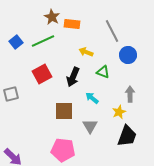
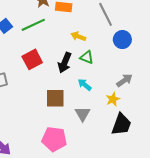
green triangle: (103, 72) -> (87, 57), moved
gray arrow: (130, 94) -> (124, 80), turned 56

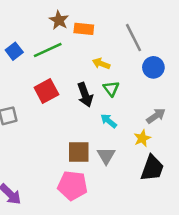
green triangle: (87, 57) -> (111, 89), turned 32
black arrow: (65, 63) -> (85, 95), turned -42
brown square: (55, 98) -> (79, 152), moved

